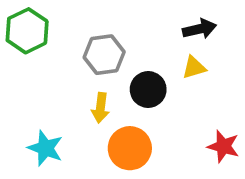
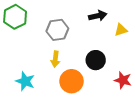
black arrow: (200, 29) -> (98, 16), moved
yellow triangle: (194, 67) -> (121, 30), moved
black circle: (148, 90) -> (96, 60), moved

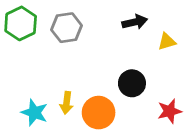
gray hexagon: (57, 30) -> (67, 28), moved
yellow arrow: (55, 59) -> (67, 103), moved
red star: (123, 80) -> (170, 111), turned -30

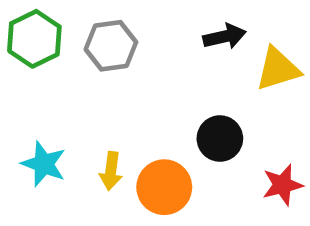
yellow triangle: (167, 42) -> (278, 69), size x1.5
cyan star: (34, 113) -> (44, 164), moved

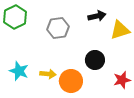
gray hexagon: (111, 46) -> (58, 28), moved
yellow arrow: (111, 171) -> (48, 74), turned -91

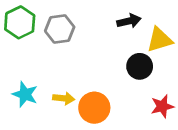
gray hexagon: (58, 28) -> (60, 29), moved
black circle: (95, 60) -> (140, 66), moved

